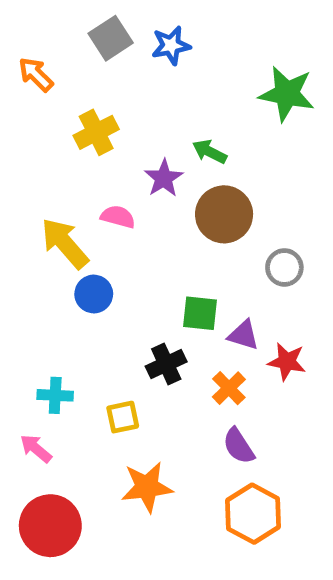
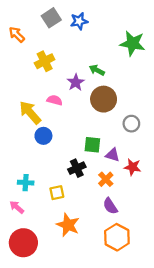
orange star: (147, 487) -> (68, 225), turned 30

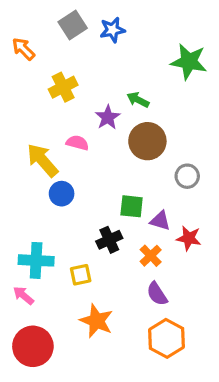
cyan cross: (26, 183) -> (36, 260), size x1.5

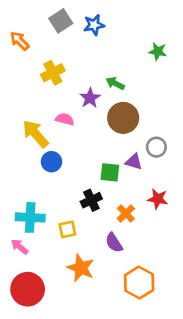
green star: (189, 62) -> (158, 51), size x0.6
purple triangle: (160, 221) -> (134, 162), moved
purple semicircle: (157, 294) -> (114, 243), moved

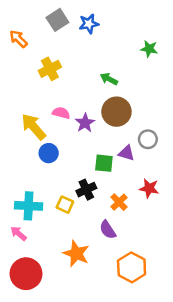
purple star: (90, 98) -> (85, 123), moved
yellow square: (67, 229) -> (65, 205), moved, turned 36

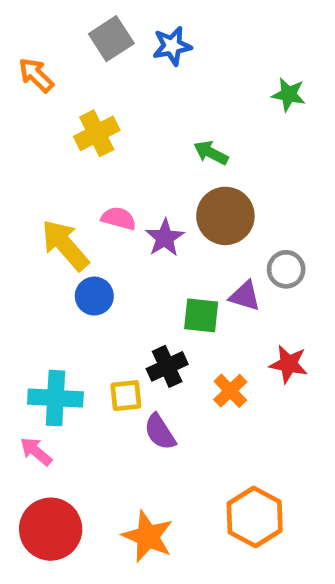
yellow square: (65, 205) -> (126, 396), turned -30
purple semicircle: (108, 230) -> (160, 432), moved
orange star: (76, 254) -> (148, 536), moved

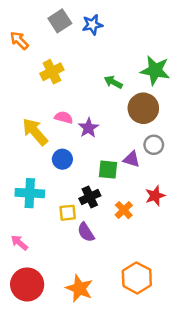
green star: (289, 95) -> (155, 70), moved, size x1.6
brown circle: (225, 216) -> (143, 108), moved
blue circle: (94, 296) -> (62, 159), moved
red star: (289, 364) -> (155, 196), turned -30
cyan cross: (55, 398) -> (30, 193), moved

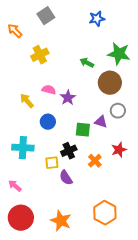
blue star: (92, 25) -> (97, 19), moved
yellow arrow: (35, 132) -> (27, 101), size x0.7

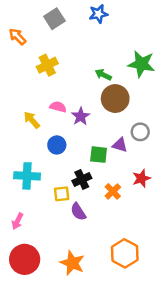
blue star: (97, 19) -> (99, 14), moved
brown circle: (110, 83) -> (115, 99), moved
pink arrow: (15, 186) -> (17, 221), turned -104

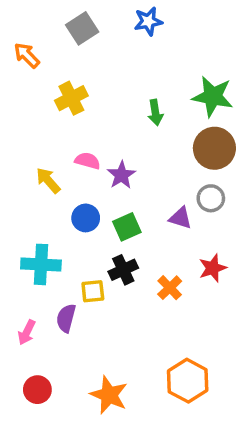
green arrow: (103, 75) -> (155, 112), turned -126
brown circle: (115, 99) -> (214, 148), moved
green square: (99, 155) -> (127, 227), moved, turned -30
purple semicircle: (78, 212) -> (66, 318), moved, turned 48
red circle: (25, 259) -> (37, 390), size x0.6

